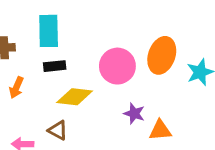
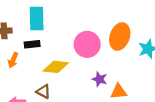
black rectangle: (55, 66) -> (32, 44), moved

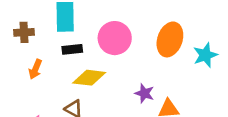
black rectangle: (32, 44) -> (72, 49), moved
pink circle: (87, 44) -> (115, 38), moved

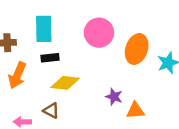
pink circle: (115, 38) -> (99, 33), moved
orange arrow: (35, 69) -> (17, 75), size x1.5

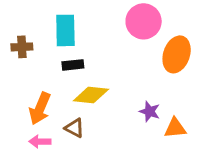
pink circle: (99, 33) -> (144, 21), moved
orange arrow: (17, 75) -> (40, 108), moved

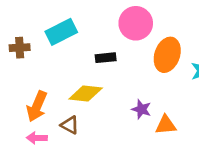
cyan rectangle: (65, 30) -> (61, 32), turned 64
black rectangle: (73, 65) -> (106, 58), moved

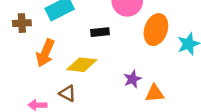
orange arrow: (37, 106) -> (45, 53), moved
purple star: (141, 109) -> (132, 79), turned 30

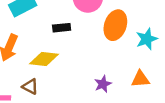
purple star: (132, 79) -> (103, 84), moved
orange triangle: (155, 93) -> (140, 79), moved

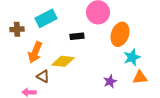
cyan star: (147, 39) -> (132, 57), moved
brown triangle: (30, 87) -> (43, 76), moved

